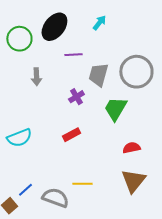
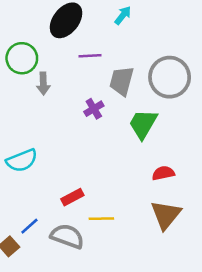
green circle: (19, 39) -> (22, 58), moved
red rectangle: (71, 135) -> (72, 197), moved

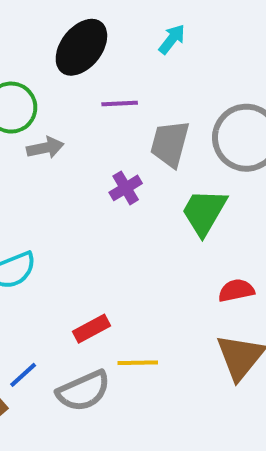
gray arrow: (43, 83) -> (45, 148), turned -100
gray semicircle: (67, 236) -> (83, 391), turned 136

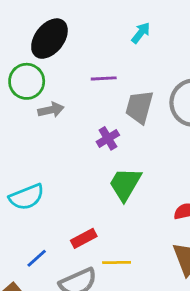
black ellipse: (81, 47) -> (49, 39), moved
green trapezoid: (204, 212) -> (125, 184), moved
blue line: (23, 375) -> (37, 258), moved

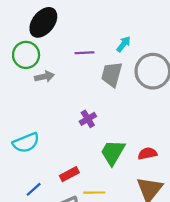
cyan arrow: (141, 33) -> (124, 44), moved
purple cross: (108, 138) -> (88, 119), moved
green trapezoid: (125, 184) -> (113, 152), moved

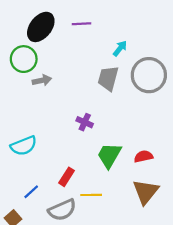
purple line: (85, 53) -> (81, 24), moved
purple cross: (88, 119) -> (85, 122), turned -35
red rectangle: (69, 174) -> (66, 177), turned -30

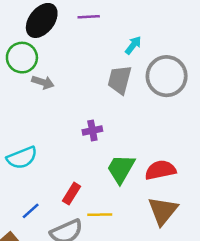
gray arrow: (42, 80) -> (43, 82), turned 30
purple cross: (85, 122) -> (92, 131), turned -35
red semicircle: (144, 156) -> (160, 170), size x1.4

